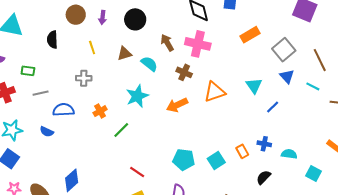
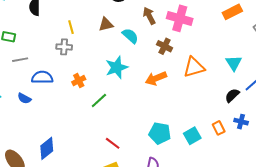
yellow line: (92, 48) -> (71, 27), moved
black semicircle: (263, 177) -> (232, 95), moved

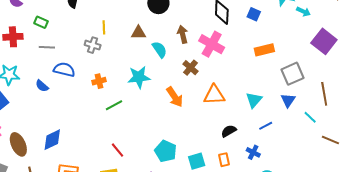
orange arrow: (156, 78) -> (175, 97), turned -115
black semicircle: (232, 95) -> (229, 131), moved
blue cross: (241, 122) -> (253, 152), moved

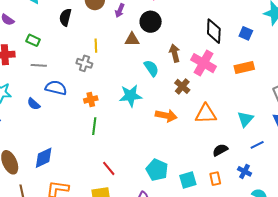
brown triangle: (138, 33) -> (132, 39), moved
orange rectangle: (264, 50) -> (244, 67), moved
orange arrow: (175, 97) -> (166, 116), turned -45
green line: (114, 105) -> (94, 126), moved, turned -54

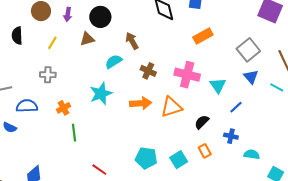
yellow line: (96, 46) -> (52, 43), moved, turned 48
pink cross: (204, 63) -> (187, 75), moved
cyan semicircle: (151, 68) -> (114, 62), turned -72
orange triangle: (206, 114) -> (171, 107), moved

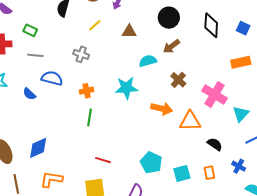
black circle: (100, 17) -> (169, 18), moved
brown arrow: (132, 41) -> (171, 46), turned -114
black semicircle: (202, 122) -> (215, 144), turned 63
red line: (99, 170) -> (103, 160), turned -35

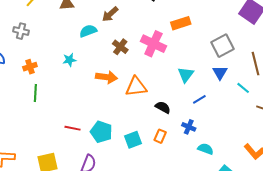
cyan star: (126, 88) -> (69, 60), size x0.6
pink cross: (214, 95) -> (153, 44), moved
red line: (103, 160) -> (72, 128), moved
orange rectangle: (209, 173) -> (160, 136), turned 40

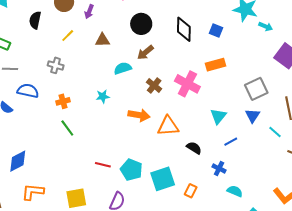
green line: (35, 93) -> (67, 128), turned -42
orange rectangle: (160, 136) -> (191, 191), moved
cyan square: (133, 140) -> (163, 179), size x1.4

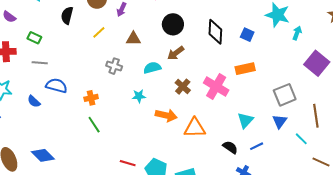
cyan arrow: (266, 26) -> (297, 33), turned -96
gray cross: (56, 65) -> (114, 66), moved
cyan star: (103, 96) -> (139, 96), moved
black semicircle: (194, 148) -> (230, 147), moved
blue diamond: (18, 161) -> (43, 155), turned 70

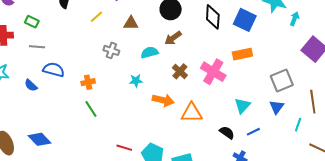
blue square: (247, 35) -> (245, 20), size x1.6
cyan line: (301, 139) -> (298, 125), turned 64

